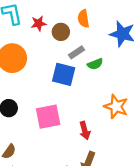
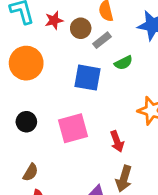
gray rectangle: (77, 52) -> (102, 40), moved

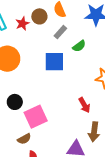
brown circle: (81, 28) -> (39, 16), moved
pink square: (73, 128) -> (36, 117), moved
brown semicircle: (31, 172) -> (24, 139), turned 40

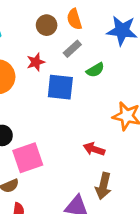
red star: (22, 23) -> (36, 62), moved
red arrow: (84, 105) -> (94, 149), turned 133

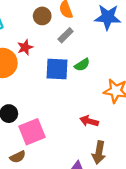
red star: (36, 62) -> (25, 47), moved
green semicircle: (95, 70) -> (82, 65), moved

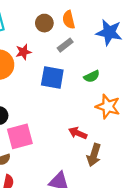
green semicircle: (82, 65) -> (92, 76), moved
brown arrow: (99, 153) -> (94, 155), moved

